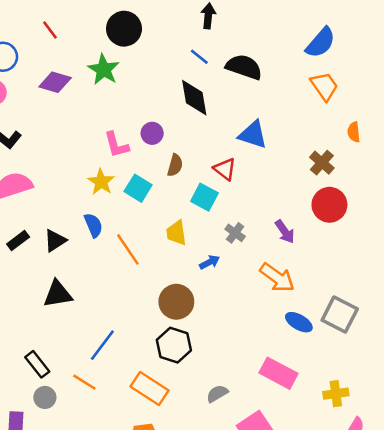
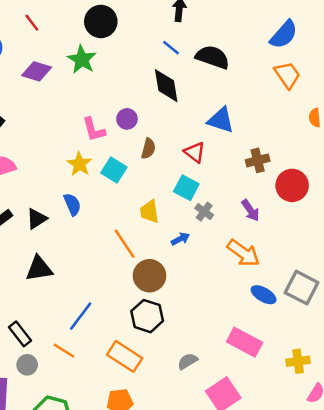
brown cross: (322, 163) -> (258, 160), moved, turned 35
cyan square: (204, 197) -> (186, 188), moved
orange line: (128, 249) -> (125, 244), moved

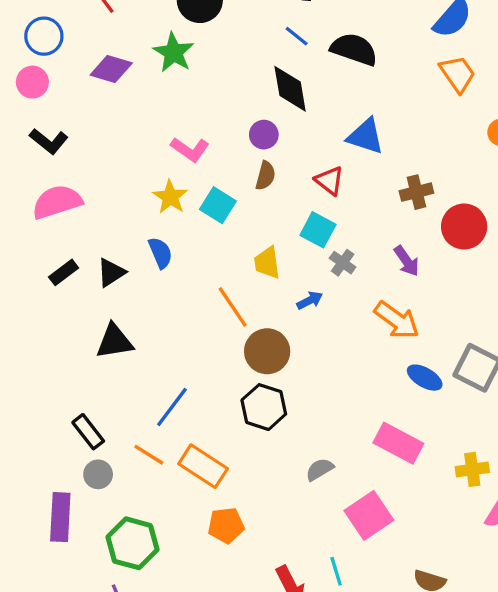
purple circle: (127, 119) -> (264, 135), moved
pink L-shape: (94, 130) -> (190, 149), turned -40
orange rectangle: (125, 356) -> (203, 466), moved

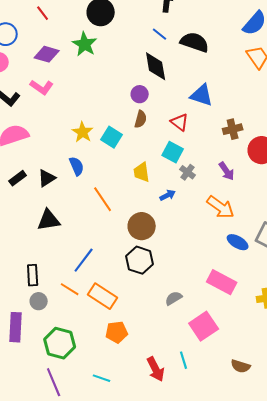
pink L-shape: (190, 149) -> (42, 87), moved
orange line: (233, 307) -> (103, 199), moved
black rectangle: (88, 432) -> (33, 275), turned 35

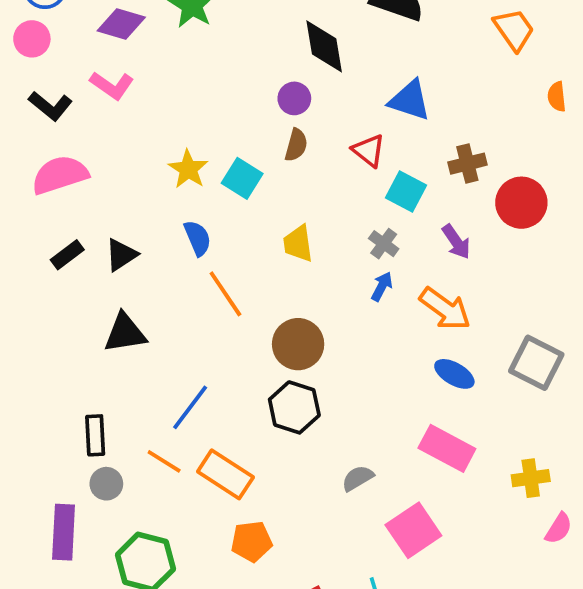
cyan square: (173, 152) -> (406, 192), moved
blue semicircle: (77, 166) -> (198, 238), moved
blue arrow: (168, 195) -> (382, 286), moved, turned -35
blue ellipse: (238, 242) -> (454, 374), moved

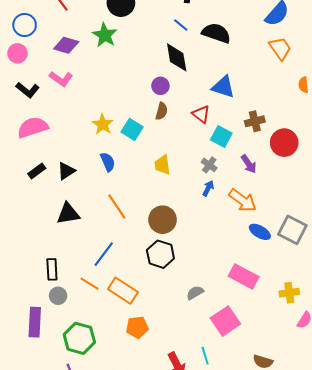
orange line: (225, 294) -> (117, 206), moved
blue ellipse: (454, 374) -> (260, 232), moved

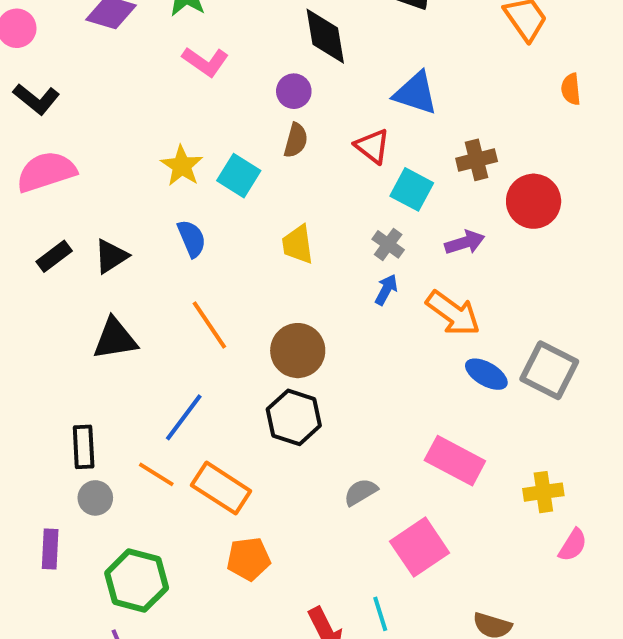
pink L-shape: (61, 79) -> (205, 62), moved
purple arrow: (249, 164) -> (465, 242), turned -72
purple rectangle: (35, 322) -> (50, 549), size x0.7

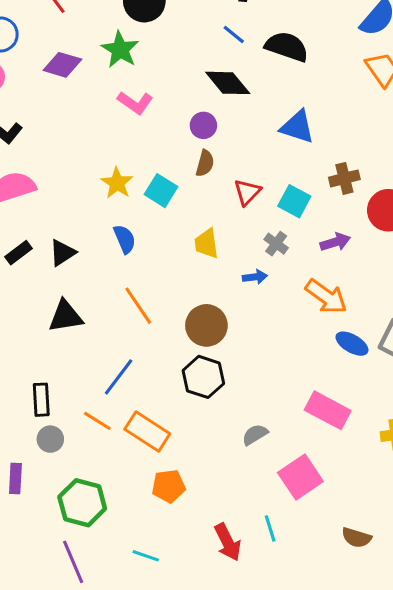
black diamond: (325, 36) -> (228, 83), turned -30
red triangle: (372, 146) -> (247, 192), moved, turned 36
blue arrow: (386, 290) -> (255, 277), moved, turned 55

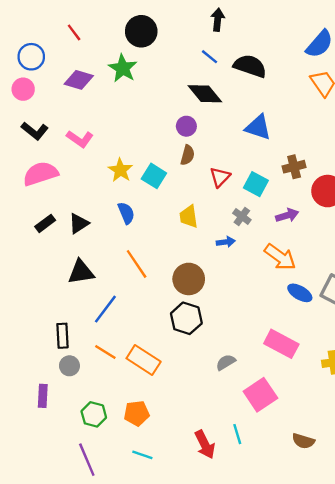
pink L-shape: (135, 103) -> (80, 139), moved
blue line: (119, 377) -> (105, 309), moved
orange pentagon: (169, 486) -> (137, 413), moved
green hexagon: (82, 503) -> (94, 414), size x0.7

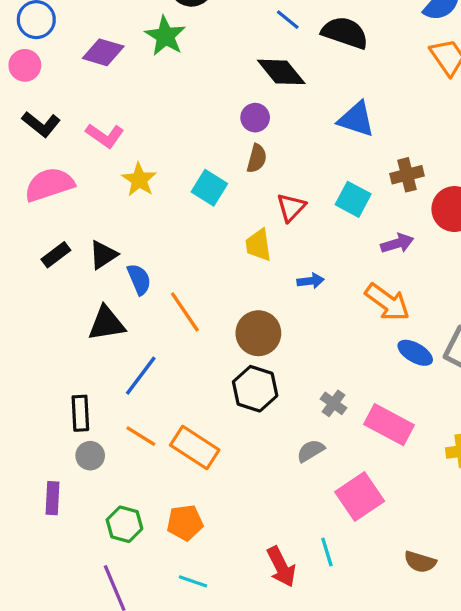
yellow star: (120, 170) -> (139, 180), moved
red triangle: (220, 177) -> (291, 207), moved
blue semicircle: (126, 213) -> (139, 279), moved
gray cross: (242, 216) -> (333, 403), moved

